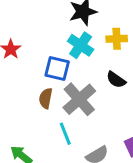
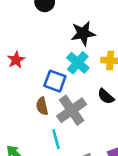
brown semicircle: (46, 98) -> (42, 106), turned -30

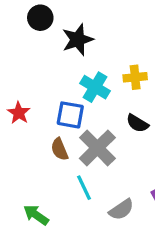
black star: (83, 33) -> (78, 40), moved
red star: (16, 60) -> (19, 113), moved

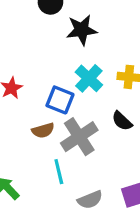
brown semicircle: (60, 149) -> (43, 130), turned -95

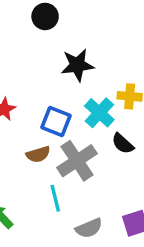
black star: (82, 30) -> (77, 65), moved
cyan cross: (89, 78) -> (99, 113), moved

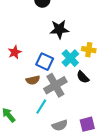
cyan line: (55, 198) -> (41, 107), turned 42

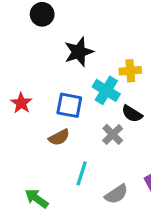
gray cross: (55, 85) -> (113, 134), moved, size x0.6

